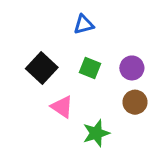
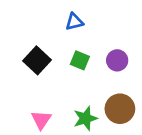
brown circle: (135, 102) -> (120, 109), moved, size x1.4
pink triangle: (62, 107) -> (41, 120), moved, turned 30

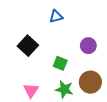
green square: (80, 60) -> (60, 63), moved
green star: (85, 118) -> (64, 89), turned 30

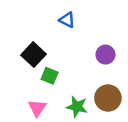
blue triangle: (56, 16) -> (67, 20), turned 40
green square: (60, 63) -> (50, 76), moved

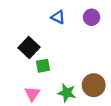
purple circle: (105, 55) -> (92, 17), moved
green square: (50, 76) -> (43, 66), turned -32

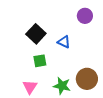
blue triangle: (58, 17) -> (64, 42), moved
black square: (29, 47) -> (36, 34), moved

